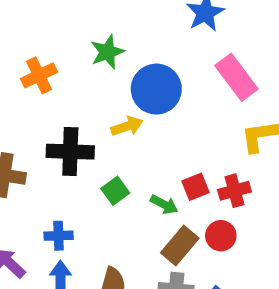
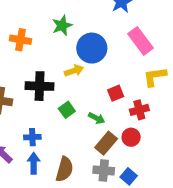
orange cross: (39, 75) -> (21, 40), turned 36
red square: (195, 187) -> (116, 93), moved

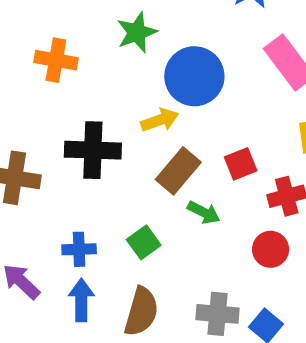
green square: (67, 110) -> (144, 242), moved
brown rectangle: (106, 143) -> (178, 171), moved

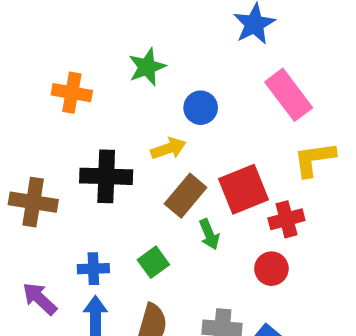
blue circle: (194, 76) -> (201, 108), size x0.6
red square: (241, 164) -> (244, 189), size x1.6
green arrow: (204, 212) -> (209, 234), turned 40

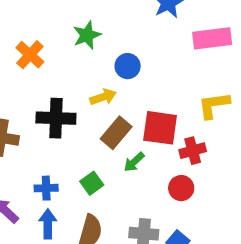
orange cross: (72, 93) -> (30, 55), turned 32
pink rectangle: (289, 95) -> (212, 38), moved, turned -60
red square: (244, 189) -> (160, 128), turned 30
green arrow: (209, 234) -> (134, 162), turned 70

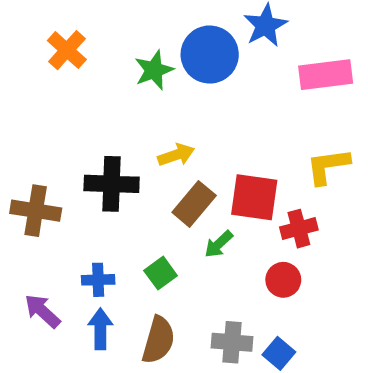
orange cross: (30, 55) -> (67, 50), moved
blue circle: (128, 66) -> (210, 55), moved, size x1.6

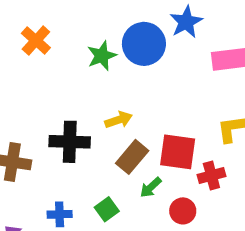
red circle: (283, 280) -> (183, 211), moved

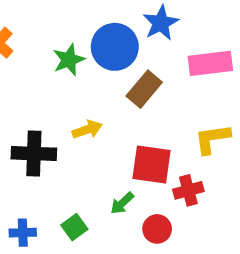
brown rectangle: (132, 157) -> (144, 89), moved

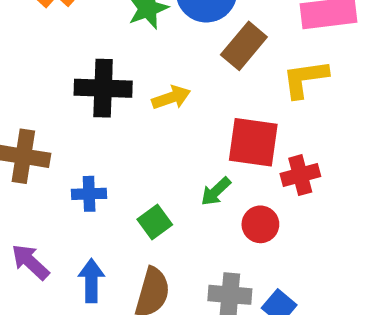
yellow L-shape: (212, 139) -> (305, 79), moved
black cross: (34, 154) -> (103, 88), moved
blue cross: (23, 233) -> (89, 194), moved

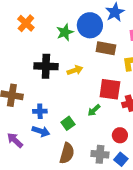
brown rectangle: (244, 46) -> (106, 48), turned 60
red circle: (260, 224) -> (120, 135), moved
blue arrow: (91, 281) -> (41, 131), moved, turned 108

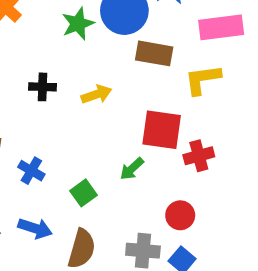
black cross: (46, 66) -> (43, 87), size x0.6
blue cross: (40, 111) -> (31, 171), turned 32
blue arrow: (41, 131) -> (35, 228), moved

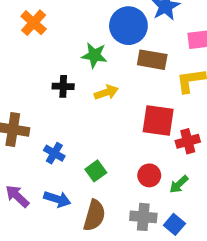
green star: (78, 24) -> (94, 55), moved, turned 30
green arrow: (132, 169) -> (179, 184), moved
red circle: (180, 215) -> (149, 175), moved

